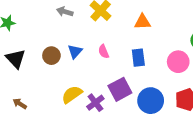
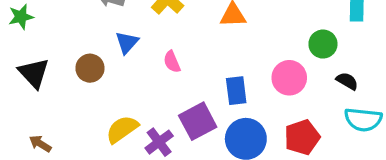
blue triangle: (75, 51) -> (127, 42), moved
blue rectangle: (138, 58) -> (236, 91), moved

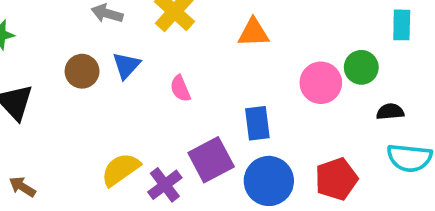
brown circle: (90, 68) -> (82, 71), moved
pink circle: (289, 78) -> (321, 83), moved
black semicircle: (347, 81) -> (390, 112), turned -35

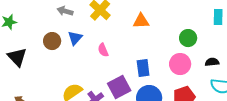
green circle: (361, 67) -> (188, 38), moved
pink circle: (321, 83) -> (180, 64), moved

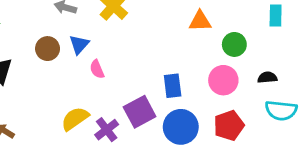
orange triangle: (141, 21) -> (200, 21), moved
pink semicircle: (103, 50) -> (97, 69), moved

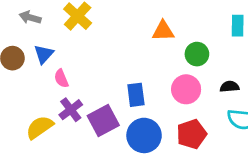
purple cross: (107, 130) -> (71, 110), moved

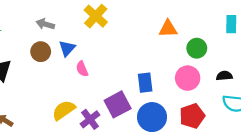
gray arrow: (30, 17) -> (45, 24), moved
purple cross: (71, 110) -> (90, 119), moved

